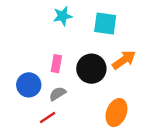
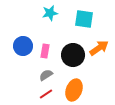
blue circle: (29, 85) -> (23, 46), moved
orange ellipse: (117, 113) -> (74, 90), moved
red line: (48, 118) -> (46, 94), moved

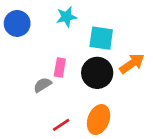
cyan square: (84, 19) -> (101, 38), moved
blue circle: (23, 46) -> (17, 23), moved
gray semicircle: (46, 75) -> (42, 85), moved

